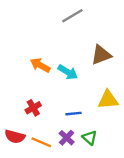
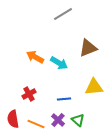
red semicircle: (15, 137) -> (13, 119), turned 66

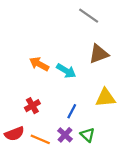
gray line: (63, 14) -> (89, 16), moved, turned 66
blue line: (64, 99) -> (72, 111), turned -56
red semicircle: (13, 119) -> (14, 134), turned -102

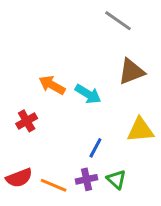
red cross: (32, 106) -> (27, 121), moved
purple cross: (65, 135) -> (86, 179), turned 35

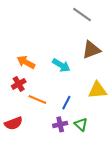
orange arrow: (52, 85) -> (26, 62), moved
orange line: (54, 185) -> (37, 99), moved

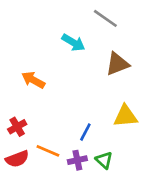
cyan arrow: (61, 65) -> (73, 43), moved
red cross: (19, 84) -> (17, 127), moved
orange line: (37, 99) -> (48, 151), moved

